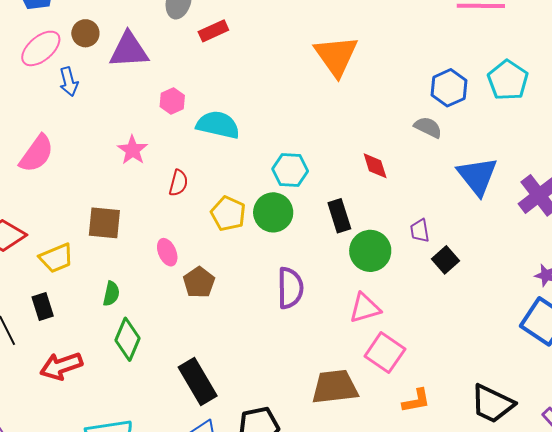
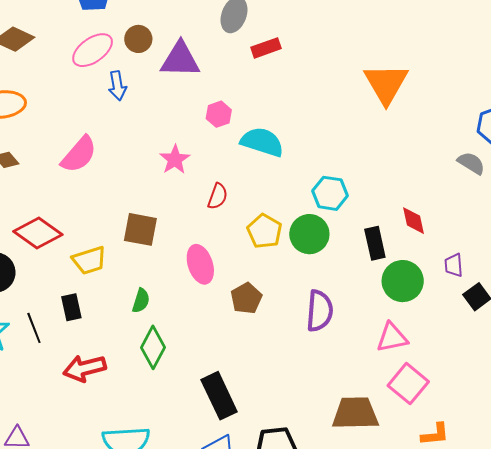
red diamond: (375, 166) -> (413, 221), moved
pink ellipse: (167, 252) -> (200, 264), size x1.4
brown pentagon: (199, 282) -> (246, 298), moved

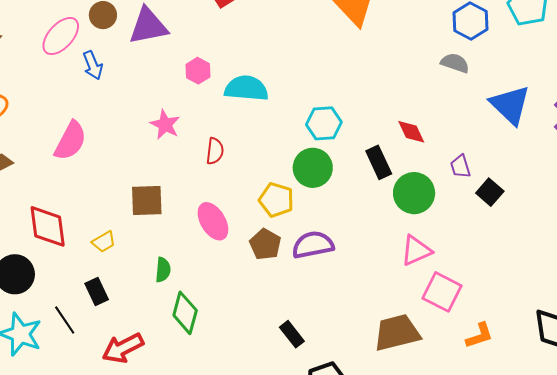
yellow pentagon: (265, 231) -> (276, 200), moved
red diamond: (38, 233) -> (48, 226), turned 60
yellow trapezoid: (89, 260) -> (104, 242), size x0.7
purple semicircle: (320, 311) -> (313, 245), moved, turned -93
black rectangle: (219, 396) -> (292, 334), moved, size x0.6

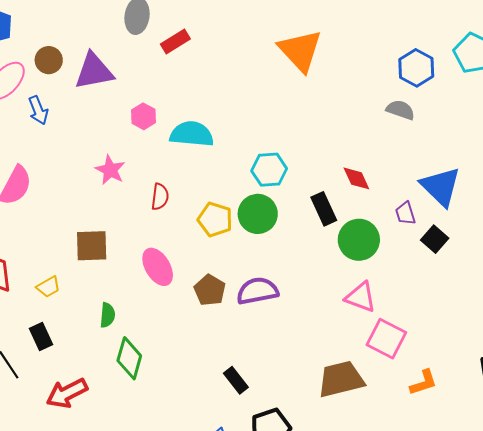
blue triangle: (510, 105) -> (441, 187), moved
yellow pentagon: (276, 200) -> (215, 220), moved
pink triangle: (416, 250) -> (361, 297), turned 44

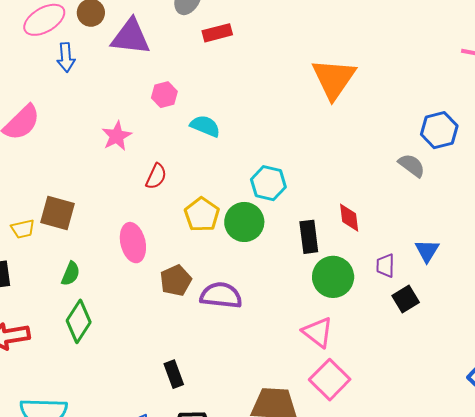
cyan semicircle: (192, 134) -> (205, 126), size x0.7
blue triangle: (441, 187) -> (427, 251), size x0.6
brown square: (92, 246) -> (58, 213), moved

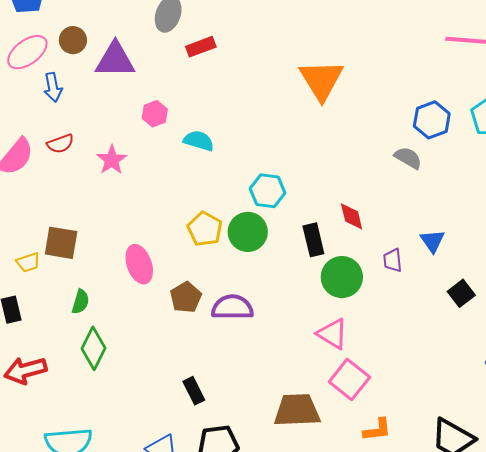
red semicircle: (156, 176) -> (60, 144), moved, turned 52
black square: (406, 299) -> (461, 293), moved

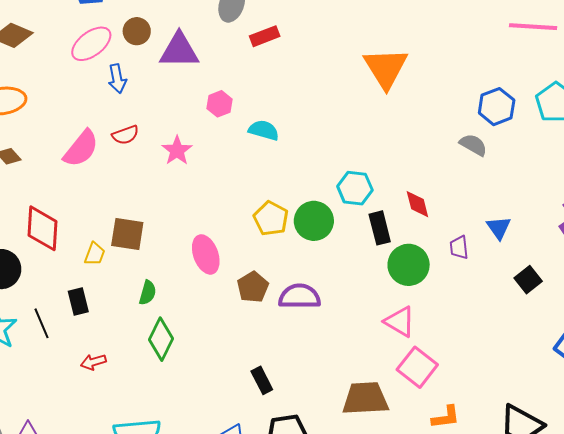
cyan hexagon: (268, 191) -> (355, 188), moved
yellow trapezoid: (28, 262) -> (95, 254), turned -50
red arrow: (25, 370) -> (93, 362), size x0.6

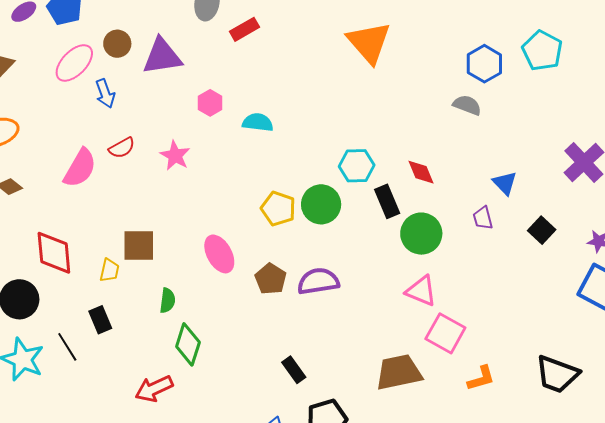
purple trapezoid: (459, 247) -> (483, 218), moved
red arrow: (93, 362) -> (154, 389), moved, size x1.5

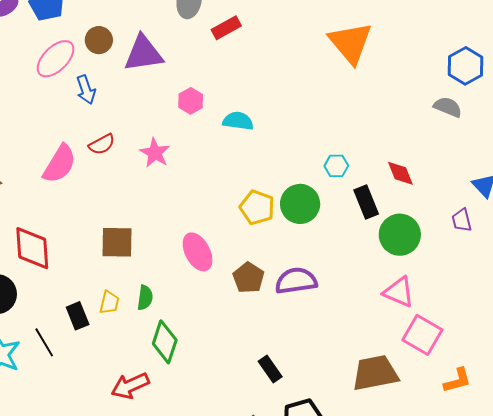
cyan hexagon: (357, 166) -> (336, 166), size x0.7
yellow trapezoid: (109, 270) -> (109, 302), moved

